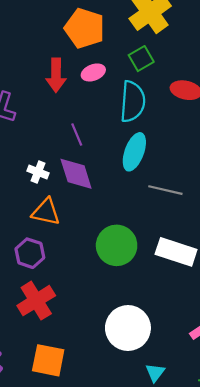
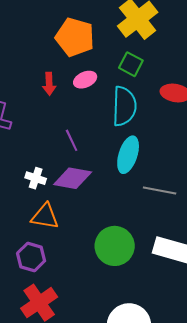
green square: (141, 59) -> (131, 64), turned -30
red arrow: (56, 75) -> (49, 84), size x0.7
purple diamond: (76, 174) -> (73, 178), turned -60

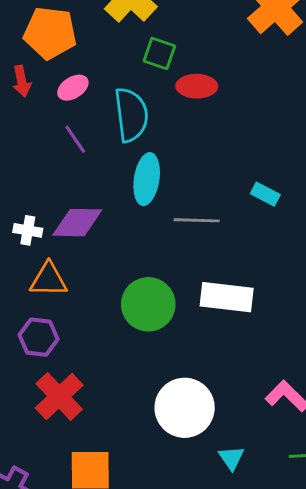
green square: (131, 64) -> (159, 53), moved
red arrow: (49, 84) -> (22, 81), moved
purple line: (72, 140) -> (75, 139), moved

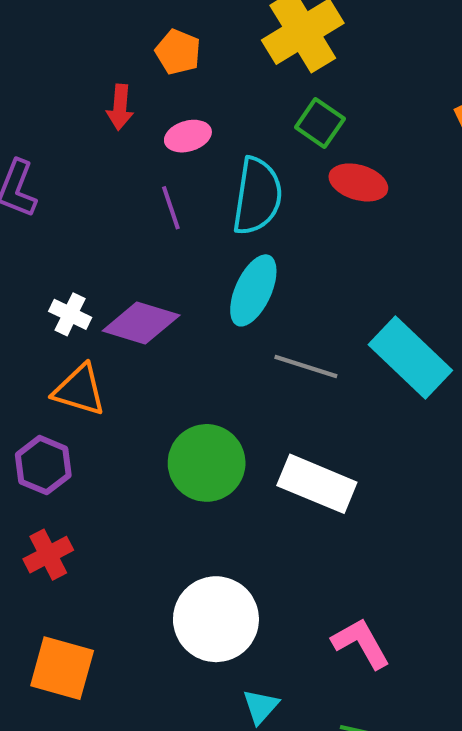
orange pentagon: (50, 33) -> (178, 52), size x0.6
cyan rectangle: (265, 194) -> (410, 358), size x2.0
red cross: (59, 396) -> (48, 555), size x0.7

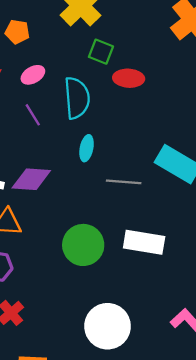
cyan ellipse: (253, 290) -> (87, 148), size x0.7

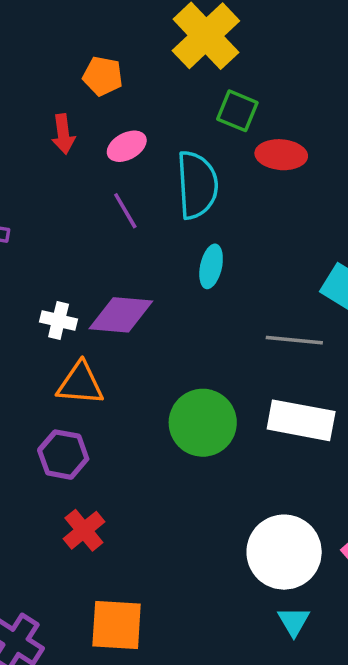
gray line: (124, 182) -> (294, 340), moved
white circle: (108, 326) -> (284, 552), moved

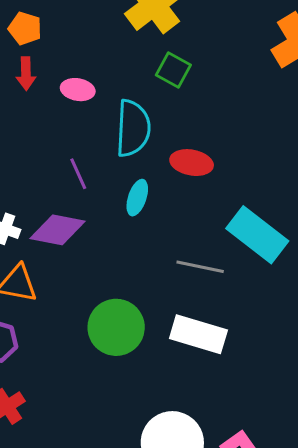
orange pentagon: (103, 76) -> (25, 28), moved
pink ellipse: (127, 146) -> (78, 90), turned 32
red ellipse: (281, 155) -> (192, 163), moved
purple line: (125, 211) -> (78, 174), moved

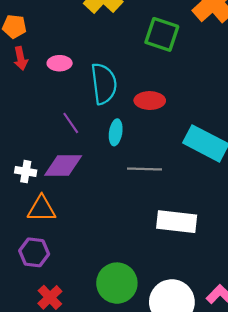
green square: (173, 70) -> (162, 34), moved, size x1.4
gray line: (200, 267) -> (145, 169), moved
green circle: (116, 327) -> (117, 283), moved

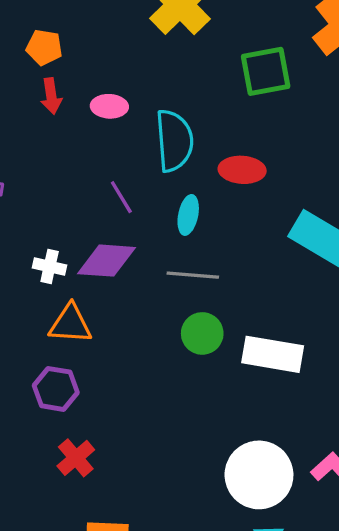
green square: (162, 34) -> (266, 71), turned -32
gray line: (145, 169) -> (193, 275), moved
green circle: (117, 283) -> (202, 333), moved, size x0.7

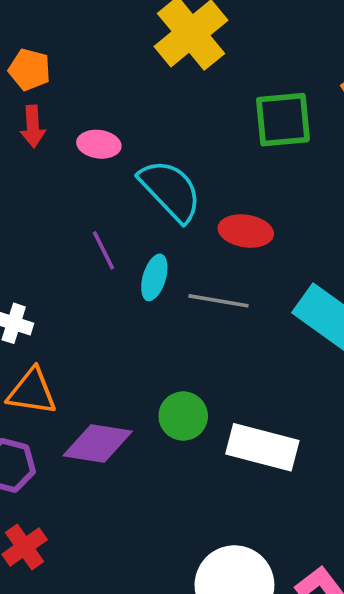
cyan semicircle: (174, 141) -> (170, 190), turned -44
cyan ellipse: (188, 215) -> (154, 277), moved
purple diamond: (106, 261) -> (98, 444), moved
gray line: (193, 275) -> (219, 301), moved

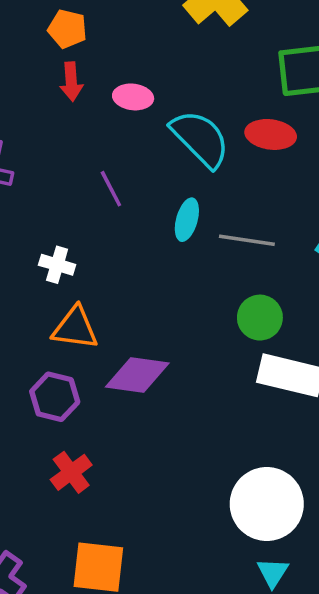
red ellipse: (246, 231) -> (271, 134), moved
purple line: (103, 250) -> (111, 189), moved
green circle: (183, 416) -> (260, 318), moved

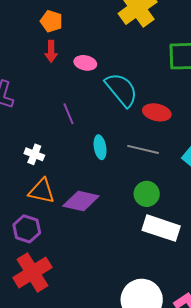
red ellipse: (271, 134) -> (157, 112), moved
cyan ellipse: (187, 220) -> (100, 147), moved, turned -30
purple diamond: (137, 375) -> (81, 201), moved
red cross: (71, 472) -> (32, 273), size x1.6

